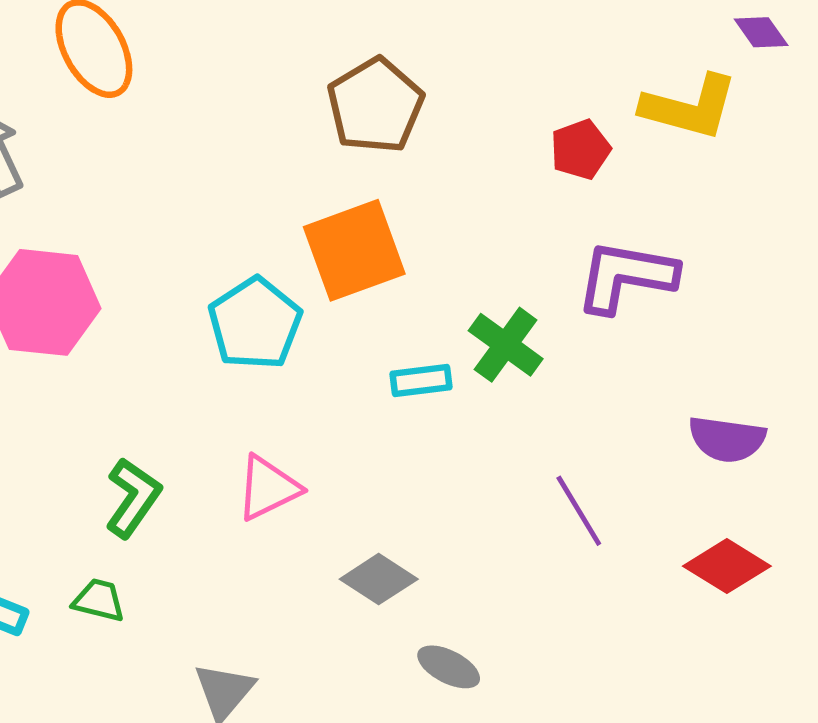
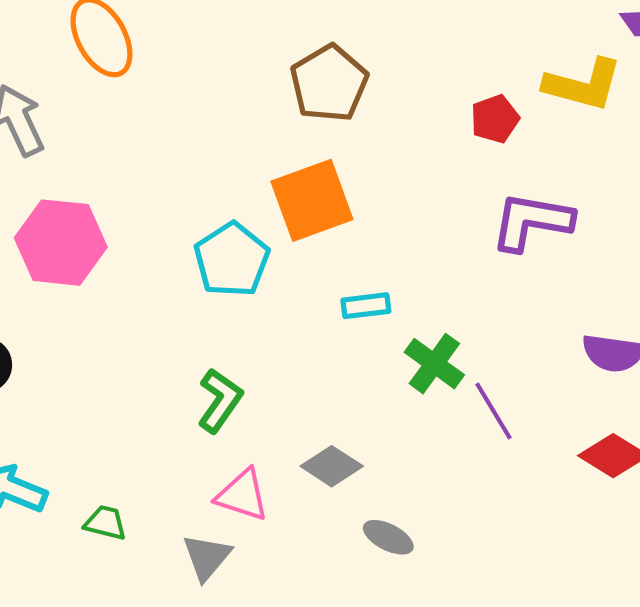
green cross: (506, 345) -> (434, 364), moved
pink triangle: (268, 488) -> (242, 495), moved, turned 44
green L-shape: (133, 498) -> (220, 400), moved
green trapezoid: (99, 600) -> (105, 523), moved

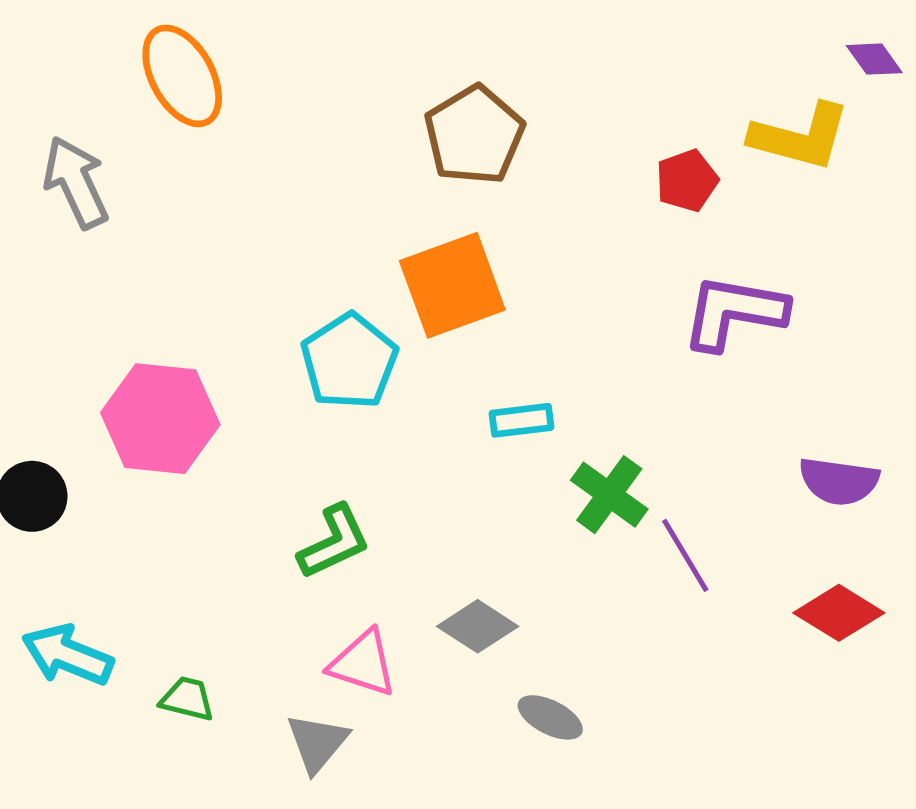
pink hexagon: (61, 243) -> (160, 419), moved
green L-shape: (220, 400) -> (334, 542), turned 30

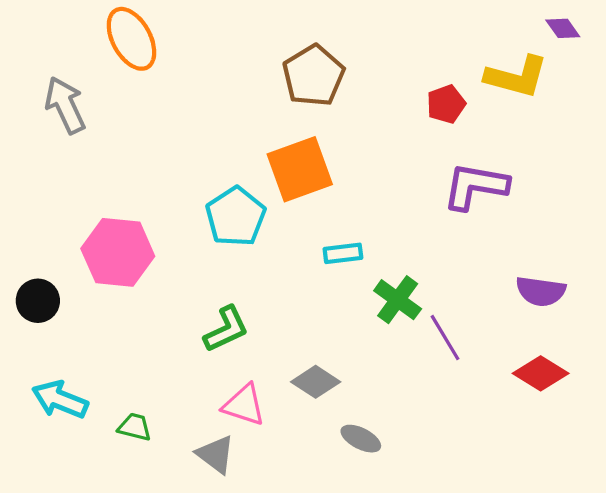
gray triangle: (317, 743) -> (216, 454), turned -33

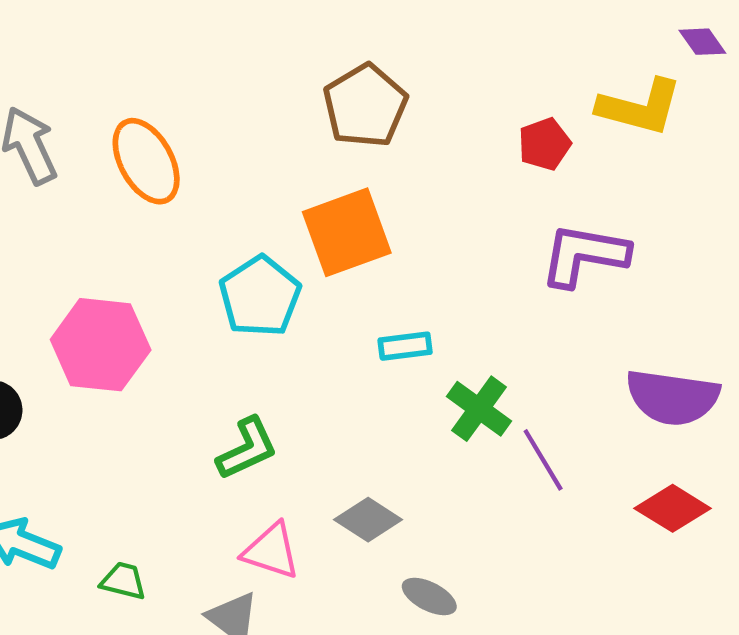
orange ellipse: (131, 39) -> (146, 161), moved
purple semicircle: (541, 291) -> (673, 397), size x1.4

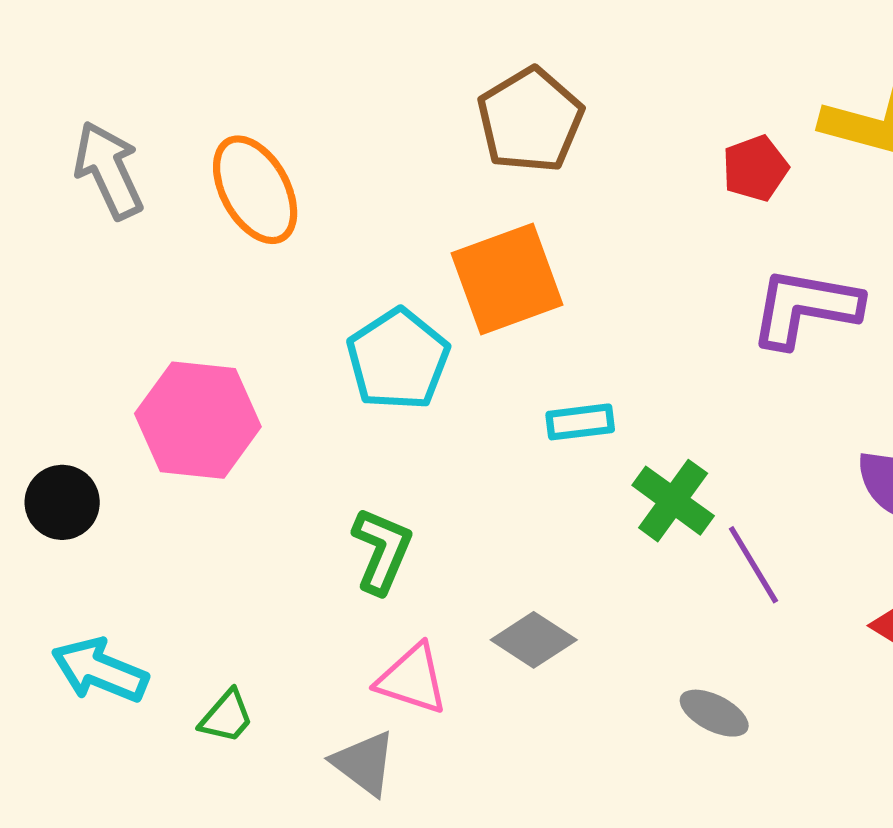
green L-shape: (247, 449) -> (382, 551), turned -42
green trapezoid: (123, 581) -> (227, 717), turned 117
gray ellipse: (429, 597) -> (714, 713), moved

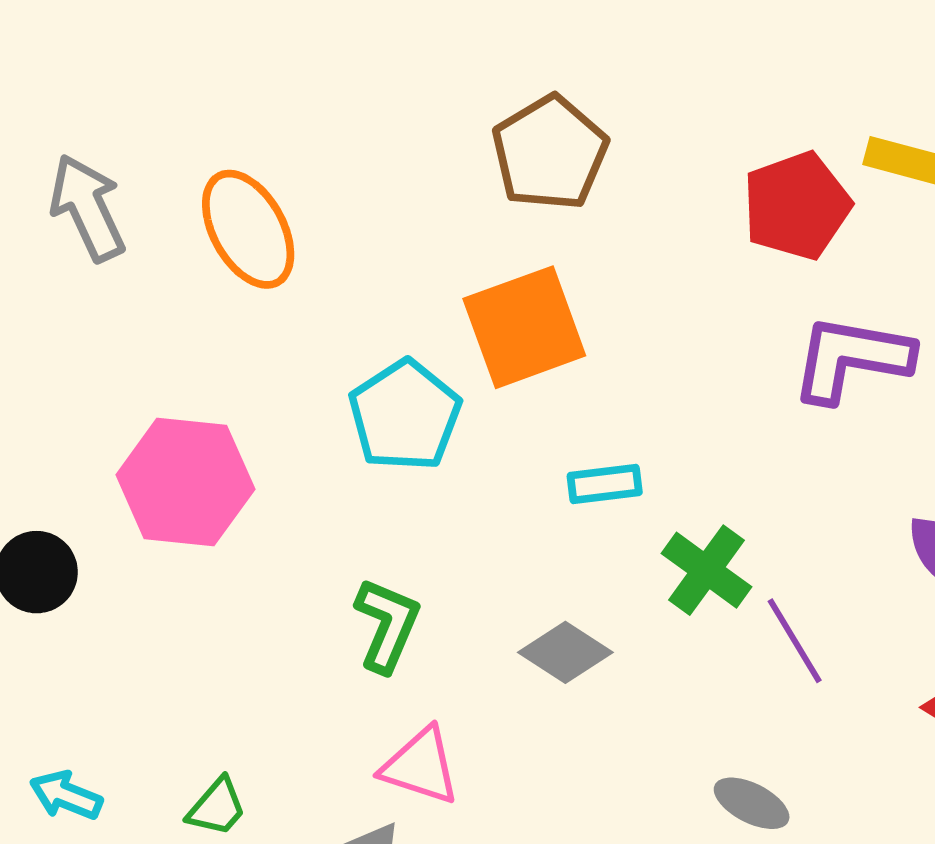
red pentagon: (755, 168) -> (797, 206), size x1.5
gray diamond: (534, 640) -> (565, 652), moved
cyan arrow: (100, 670) -> (66, 795), moved, size x0.7

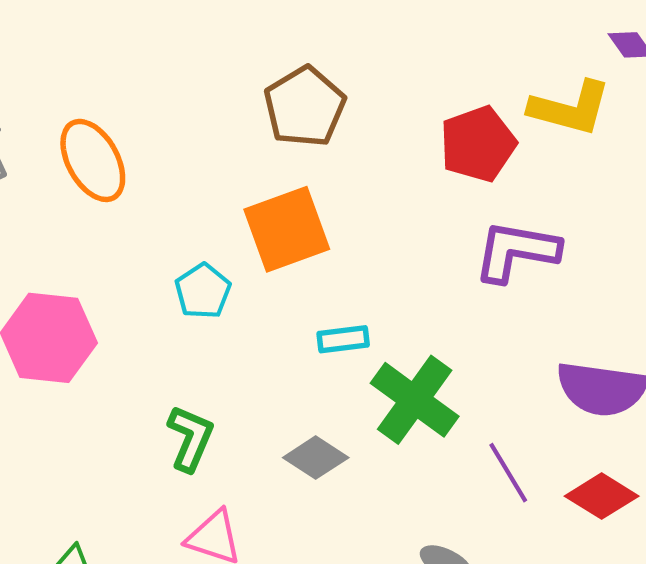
cyan pentagon: (405, 415) -> (203, 291), size x0.7
green cross: (707, 570) -> (415, 400), size x1.4
purple line: (795, 641) -> (508, 473), moved

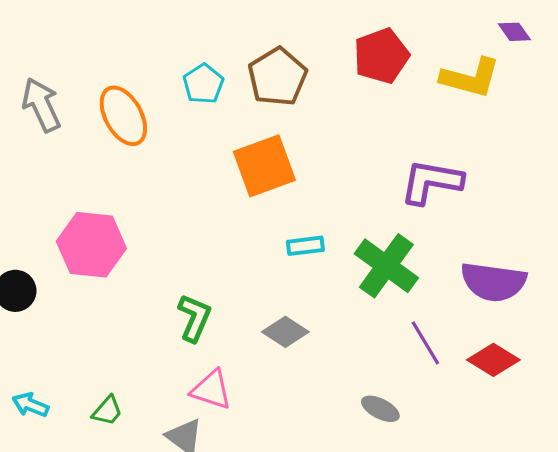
red pentagon: (478, 144) -> (381, 56), moved
cyan pentagon: (203, 291) -> (203, 84), moved
green cross: (415, 400) -> (386, 266), moved

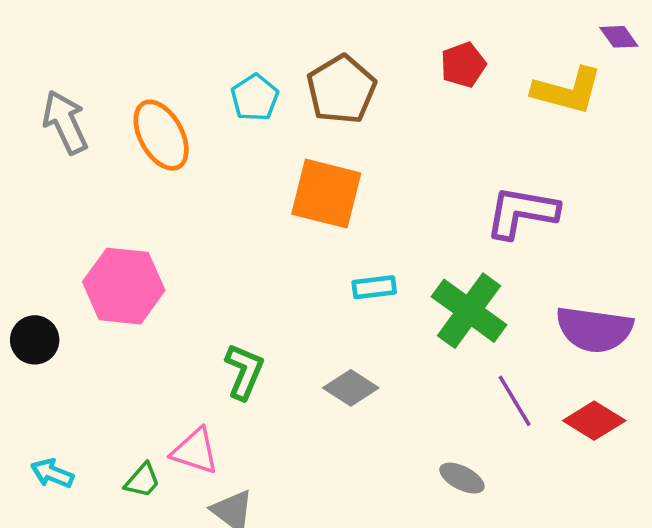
red pentagon: (381, 56) -> (463, 65), size x0.7
orange square: (264, 166) -> (326, 194), turned 34
pink triangle: (211, 390) -> (195, 451), moved

